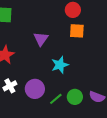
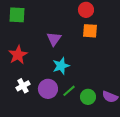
cyan star: (60, 65) -> (61, 66), moved
green line: (56, 99) -> (69, 91), moved

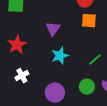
purple circle: (48, 89) -> (55, 93), moved
green line: (69, 91) -> (95, 60), moved

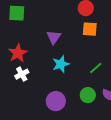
white cross: (22, 76) -> (22, 74), moved

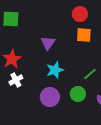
green circle: (88, 95) -> (78, 94), moved
purple circle: (56, 101) -> (50, 97), moved

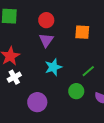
red circle: (80, 14) -> (46, 20), moved
purple circle: (50, 97) -> (37, 102), moved

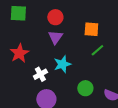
green line: (88, 71) -> (97, 50), moved
white cross: (14, 77) -> (40, 74), moved

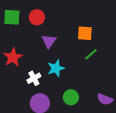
red circle: (55, 17) -> (37, 17), moved
green circle: (85, 88) -> (71, 97), moved

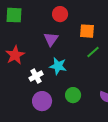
red circle: (37, 17) -> (60, 14), moved
cyan star: (56, 68) -> (58, 66), turned 30

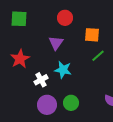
green circle: (73, 95) -> (71, 103), moved

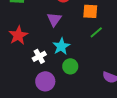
cyan star: (63, 70) -> (61, 46), turned 30
green circle: (71, 103) -> (70, 66), moved

